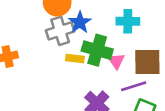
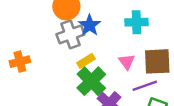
green cross: (97, 50) -> (91, 81), moved, turned 32
yellow rectangle: (75, 59) -> (86, 61), turned -36

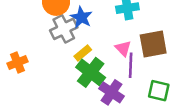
purple line: (145, 86) -> (131, 65), moved, turned -60

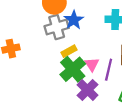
pink triangle: (123, 48) -> (92, 64), moved

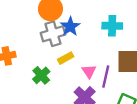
green cross: (73, 69) -> (41, 75), moved, size x0.7

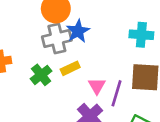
cyan cross: (112, 26) -> (141, 35), moved
green cross: (41, 75) -> (41, 75), moved

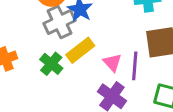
yellow rectangle: (70, 68) -> (80, 50), size x1.4

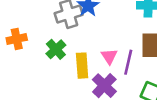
yellow rectangle: (80, 50) -> (82, 66), moved, turned -65

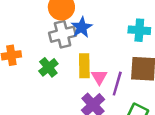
yellow rectangle: (82, 66) -> (84, 66), moved

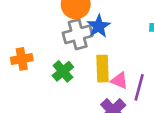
pink triangle: (99, 77) -> (119, 81), turned -35

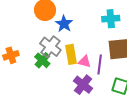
gray cross: (78, 34) -> (50, 47), moved, turned -30

